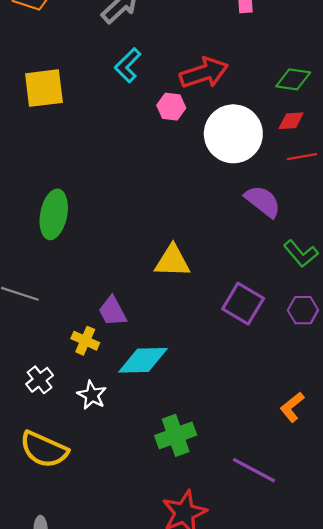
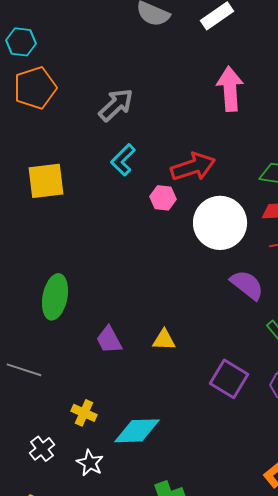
yellow triangle: (172, 261) -> (164, 340), size x0.7
purple trapezoid: (112, 311) -> (109, 340), moved

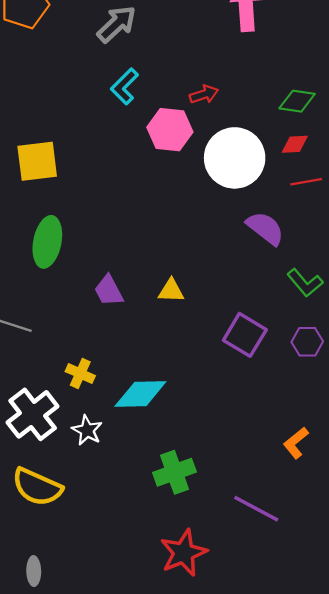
red arrow: (193, 167) -> (204, 94), size x0.6
yellow square: (46, 181) -> (37, 161), moved
pink hexagon: (163, 198) -> (170, 130), size x1.5
white cross: (42, 449) -> (33, 414), size x1.8

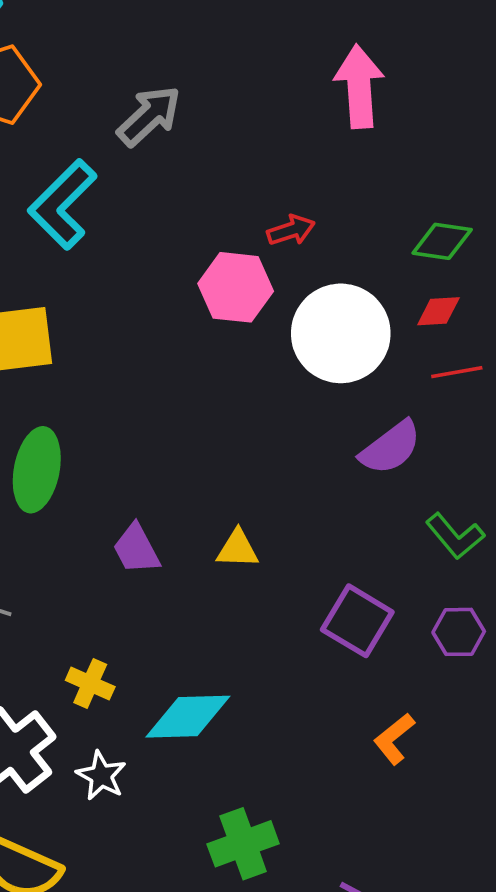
cyan L-shape: (125, 86) -> (63, 204), moved, size x1.5
purple semicircle: (265, 228) -> (390, 448), turned 105
orange L-shape: (296, 443) -> (394, 739), moved

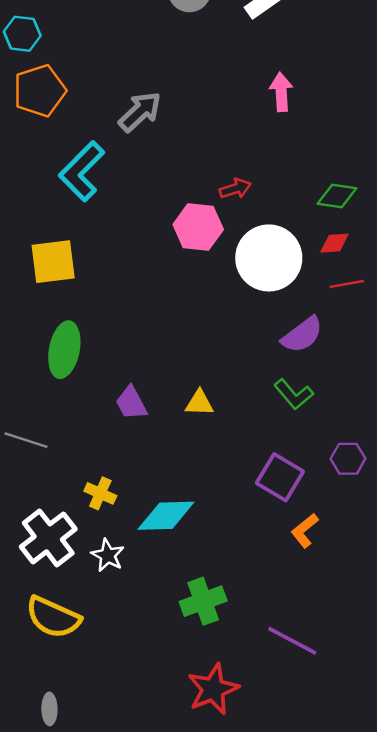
pink arrow: (359, 87) -> (281, 92), size x0.7
green L-shape: (455, 536) -> (294, 394), moved
purple square: (357, 621) -> (280, 477), moved

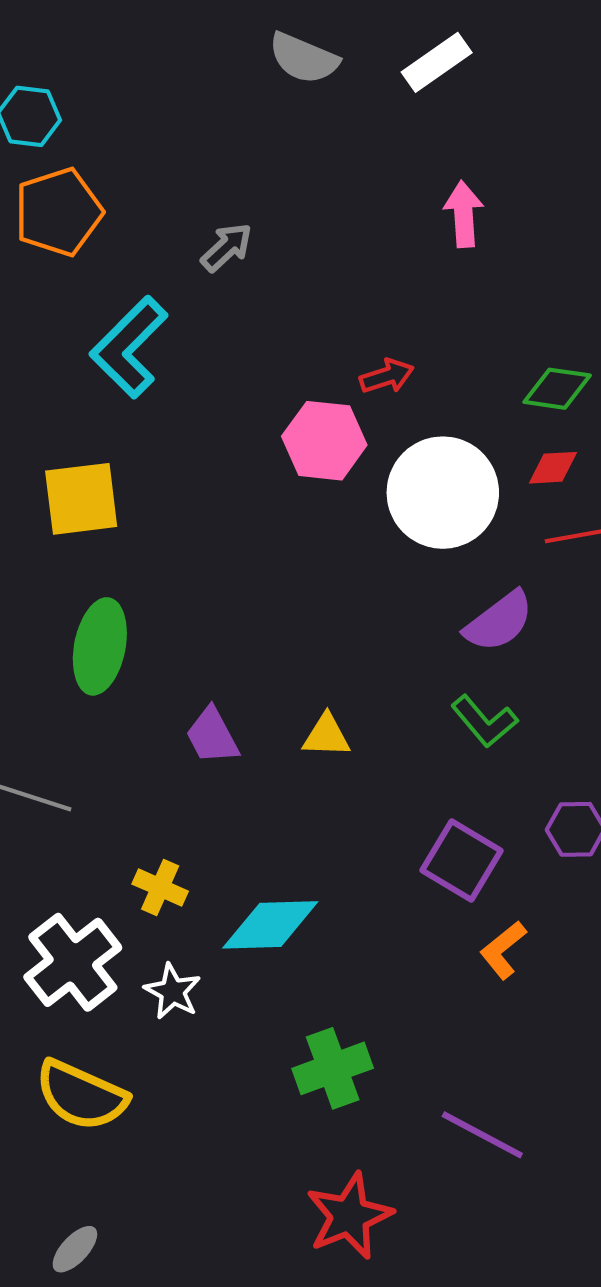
gray arrow: (140, 112) -> (227, 247), size x0.7
gray ellipse: (49, 709) -> (75, 1249), turned 44

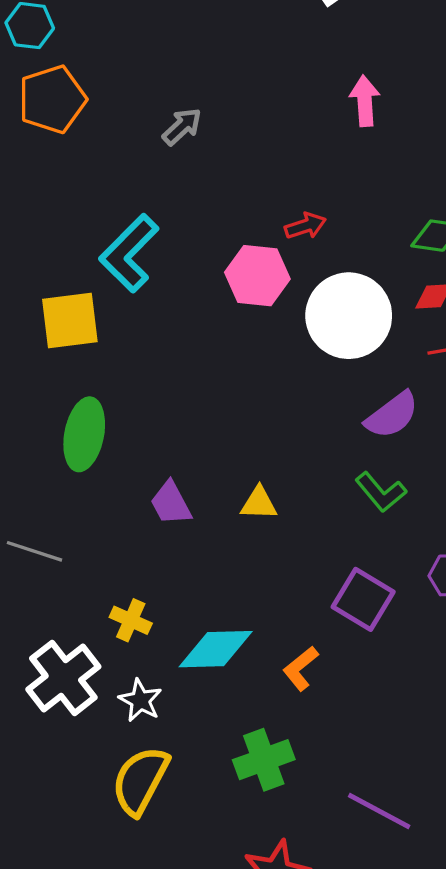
cyan L-shape: (129, 347) -> (129, 253), moved
orange L-shape: (503, 950) -> (301, 668), moved
yellow semicircle: (81, 1095) -> (140, 781), moved, turned 94

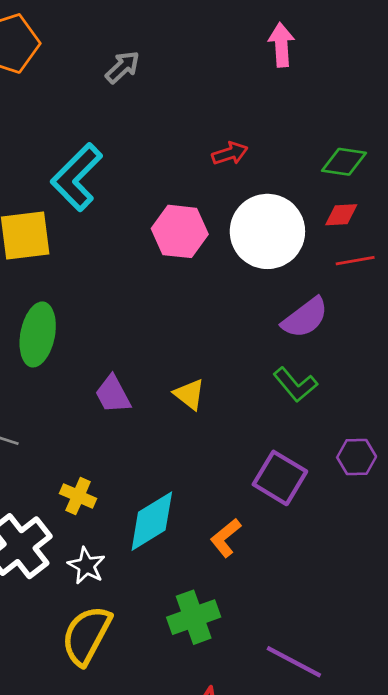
pink hexagon: (257, 276) -> (180, 231), moved
yellow triangle: (259, 503) -> (189, 394), turned 36
cyan diamond: (216, 649) -> (152, 521), turned -30

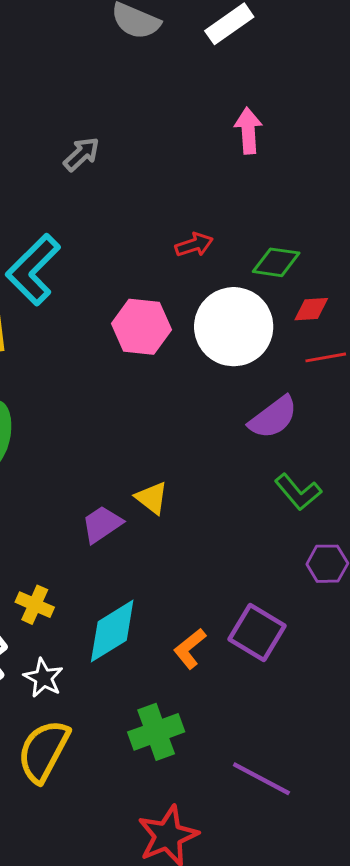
green diamond: (344, 162) -> (276, 262), moved
green L-shape: (295, 385) -> (298, 492), moved
purple trapezoid: (113, 394) -> (102, 524), moved, turned 84
purple square: (280, 478) -> (257, 632), moved

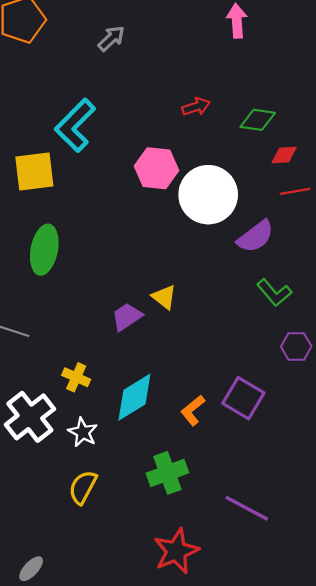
white circle: (234, 327) -> (208, 195), moved
yellow semicircle: (43, 751) -> (83, 487), size x0.7

